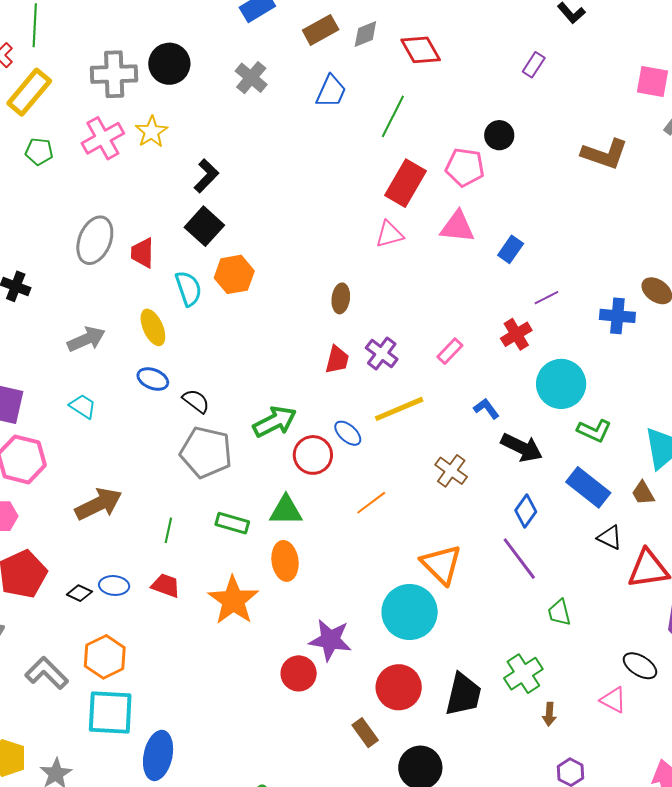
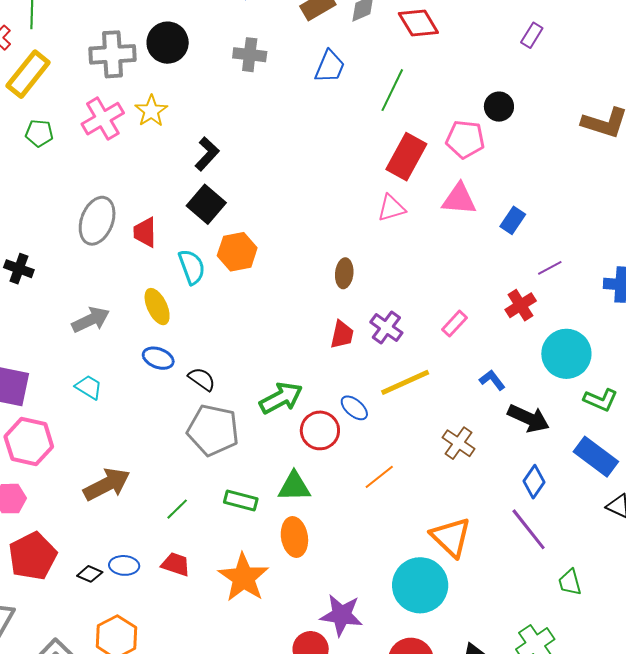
gray cross: (251, 78) -> (250, 55), turned -32
green line: (168, 530) -> (177, 509), turned 35

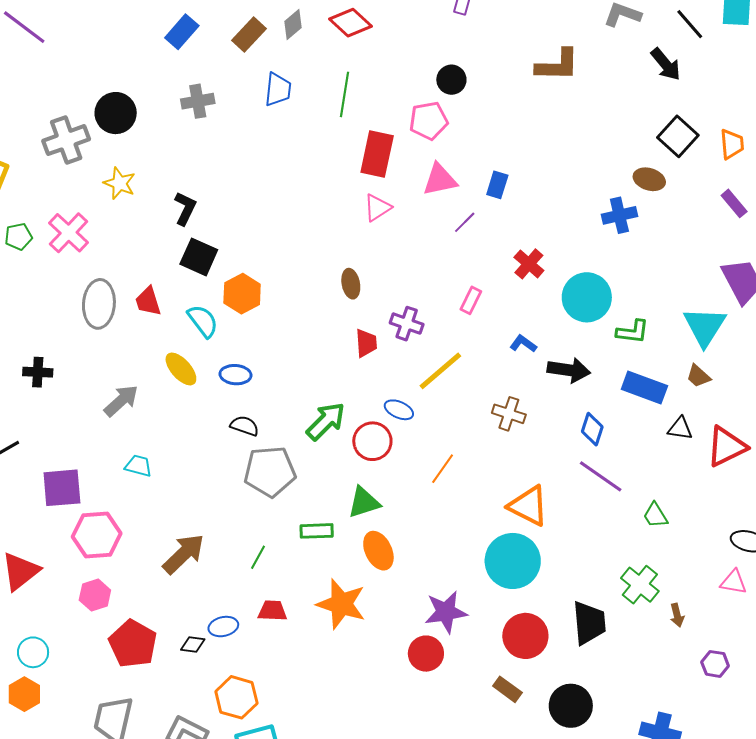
pink cross: (103, 119) -> (69, 233), moved
purple line: (550, 268) -> (465, 222), moved
blue ellipse: (158, 358) -> (235, 375), moved

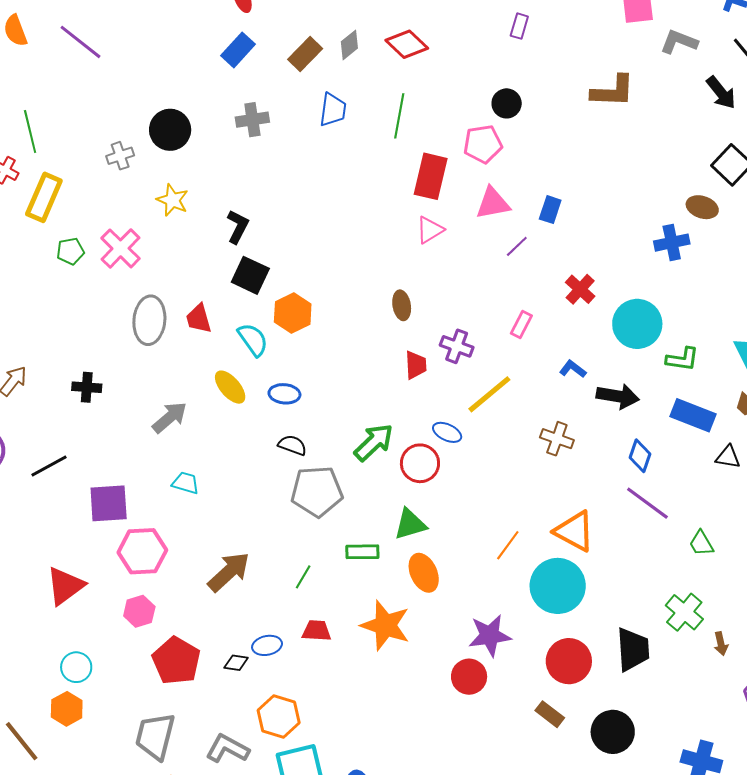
gray cross: (66, 140) -> (120, 156), size x0.6
orange line: (443, 469) -> (508, 545), moved

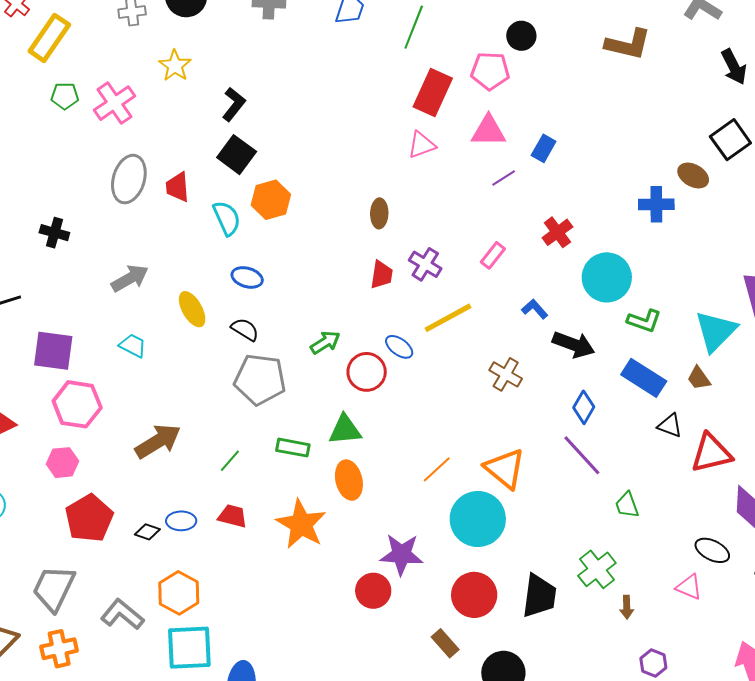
yellow ellipse: (230, 387) -> (192, 309), moved
green arrow: (374, 442) -> (325, 342), size x0.7

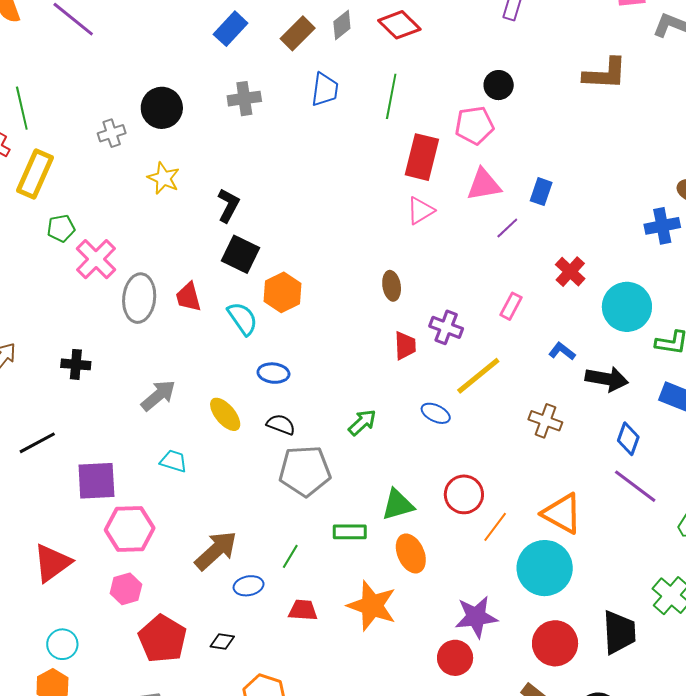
pink cross: (115, 103) -> (96, 259), moved
red circle: (367, 372) -> (464, 494), moved
blue ellipse: (181, 521) -> (249, 586), moved

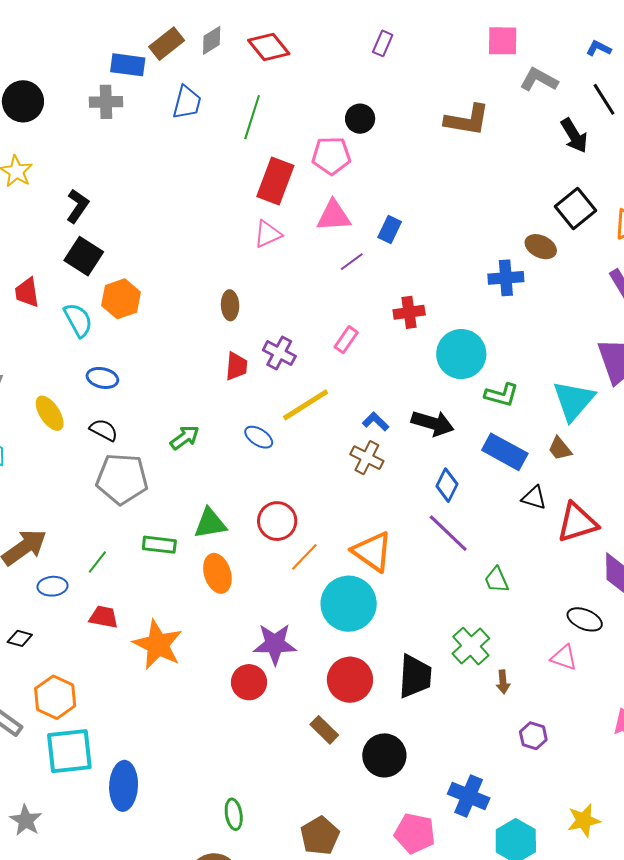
blue rectangle: (231, 29) -> (128, 65), moved, turned 48
red cross: (570, 272) -> (409, 312), turned 32
blue L-shape: (562, 351) -> (376, 422), moved
orange star: (372, 606) -> (158, 645), moved

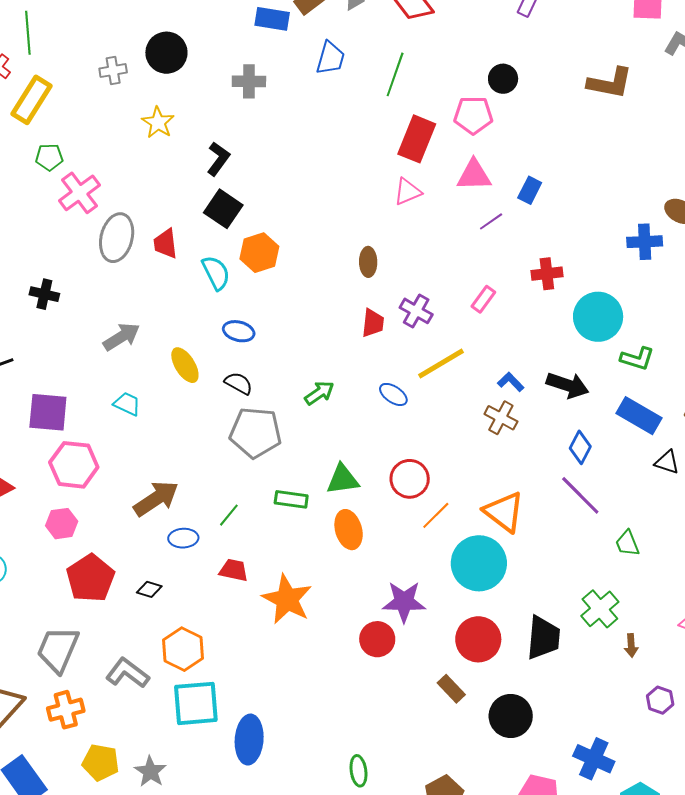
gray cross: (106, 102) -> (249, 81), moved

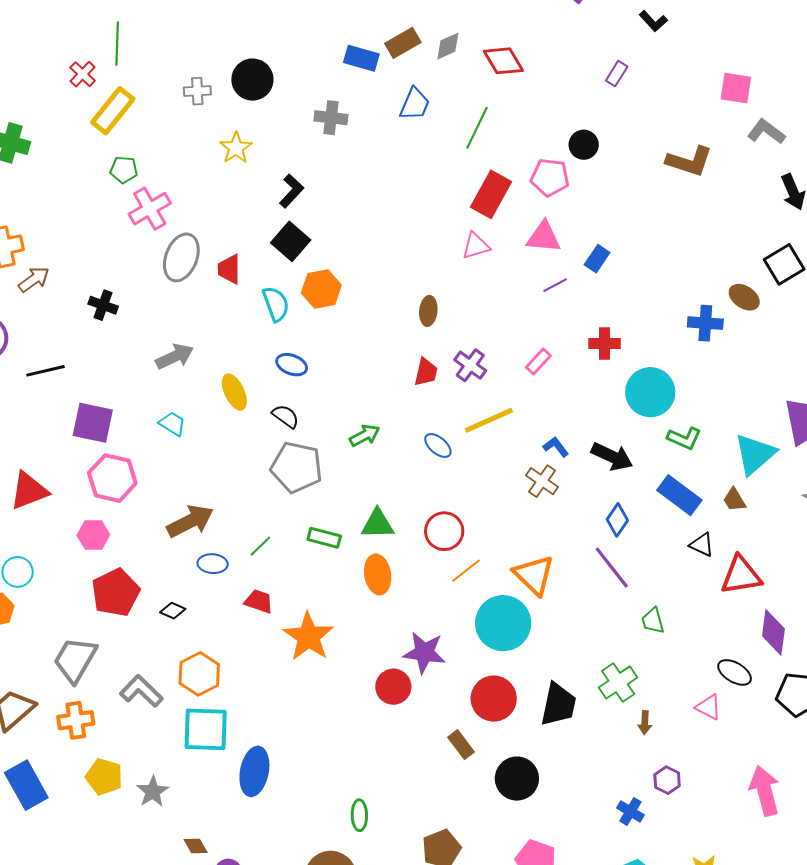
blue cross: (594, 759) -> (630, 811), moved, size x0.7

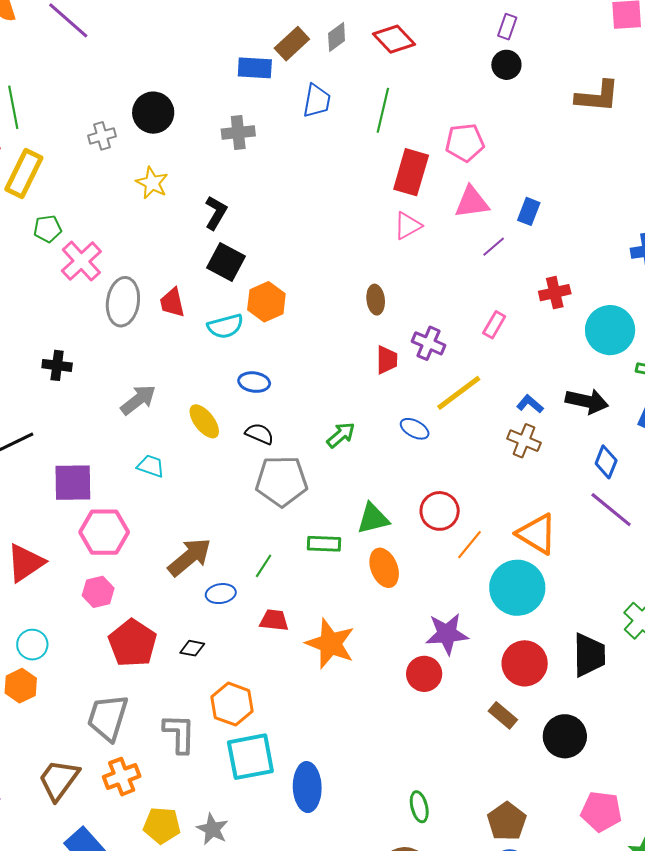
black circle: (584, 145) -> (506, 65), moved
cyan semicircle: (276, 304) -> (225, 326), turned 108
gray L-shape: (141, 691) -> (179, 734), turned 60

